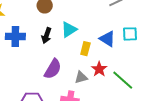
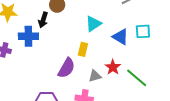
cyan triangle: (69, 30) -> (93, 24), moved
black arrow: (46, 35) -> (43, 20), moved
yellow rectangle: (85, 49) -> (83, 49), moved

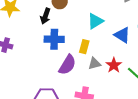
blue cross: (28, 36) -> (54, 39), moved
gray triangle: (95, 76) -> (94, 64), moved

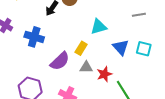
blue cross: (54, 39) -> (34, 37), moved

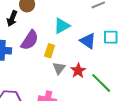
purple semicircle: (60, 61) -> (30, 40), moved
gray triangle: (86, 67) -> (59, 68), turned -40

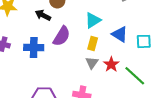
black arrow: (12, 18) -> (43, 15), turned 98
cyan square: (111, 37) -> (144, 41), moved
yellow rectangle: (50, 51) -> (93, 44), moved

